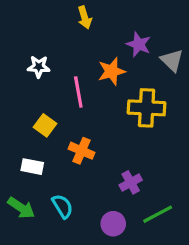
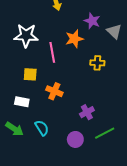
white star: (39, 67) -> (26, 36), size x1.6
yellow cross: (147, 108) -> (97, 63), size x0.6
yellow square: (45, 125) -> (30, 74), turned -32

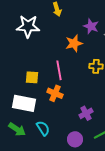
white star: (26, 36) -> (28, 26), moved
pink line: (52, 52) -> (59, 70), moved
white rectangle: (22, 102) -> (24, 103), size x1.6

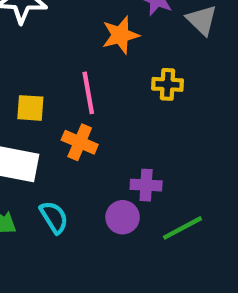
purple cross: (86, 113) -> (146, 185), turned 32
purple circle: (75, 139) -> (123, 217), moved

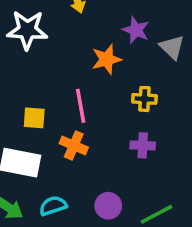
purple cross: (146, 185) -> (143, 145), moved
cyan semicircle: (54, 217) -> (53, 206), turned -76

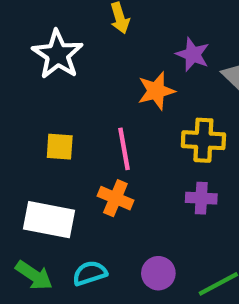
white star: (27, 30) -> (58, 54), turned 30
yellow cross: (144, 99) -> (203, 140), size x1.4
yellow square: (34, 118) -> (60, 147), moved

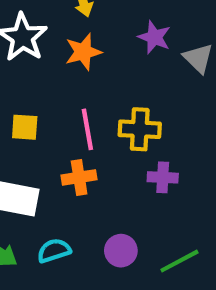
orange star: (156, 91) -> (83, 52), moved
yellow cross: (203, 140) -> (140, 129), moved
orange cross: (115, 198) -> (79, 177), turned -32

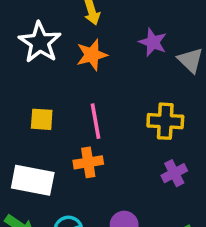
yellow cross: (140, 129) -> (165, 121), moved
purple cross: (163, 177) -> (174, 173), moved, turned -30

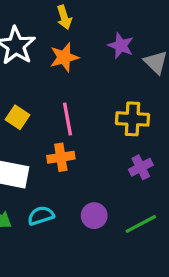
yellow square: (42, 119) -> (18, 117), turned 30

